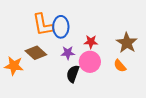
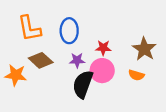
orange L-shape: (43, 25) -> (29, 28), moved
orange semicircle: (120, 66) -> (136, 75), turned -32
black semicircle: (73, 74) -> (83, 84), size x1.4

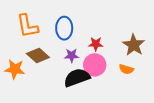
black semicircle: (83, 84) -> (77, 78), turned 50

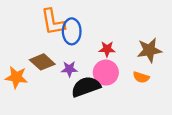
orange L-shape: (27, 26) -> (53, 22), moved
brown star: (134, 45) -> (149, 50), turned 30
purple star: (72, 55) -> (69, 69), moved

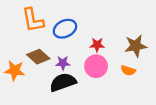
orange L-shape: (53, 22) -> (33, 20), moved
blue ellipse: (72, 31) -> (65, 29), turned 65
black semicircle: (86, 87) -> (63, 82), moved

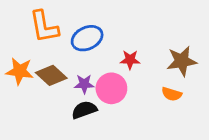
pink circle: (96, 66) -> (111, 88), moved
orange star: (15, 70) -> (20, 71), moved
black semicircle: (63, 82) -> (84, 110), size x0.7

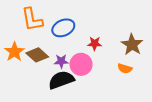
brown star: (182, 61) -> (132, 45), turned -30
orange star: (20, 71) -> (14, 52), turned 30
black semicircle: (84, 110) -> (61, 80), size x1.4

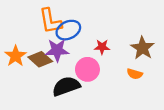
orange L-shape: (32, 20) -> (50, 21), moved
purple star: (61, 61) -> (57, 50), moved, size x1.5

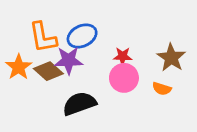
orange L-shape: (50, 21) -> (43, 37), moved
pink circle: (87, 69) -> (124, 78), moved

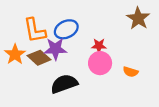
brown star: (171, 58) -> (138, 18), moved

